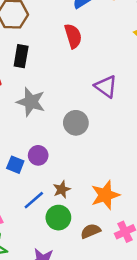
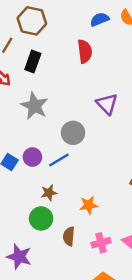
orange star: (105, 195) -> (89, 205), size x0.7
blue line: (34, 200) -> (59, 160), moved
brown semicircle: (91, 231) -> (69, 236), turned -72

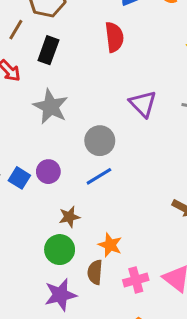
blue line: (59, 160) -> (99, 176), moved
orange star: (89, 205) -> (110, 245), moved, turned 30
purple star: (19, 257) -> (60, 295), moved, turned -30

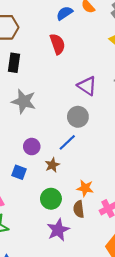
gray circle: (100, 141) -> (78, 117), moved
blue square: (19, 178) -> (19, 172), moved
brown star: (69, 217) -> (52, 165), moved

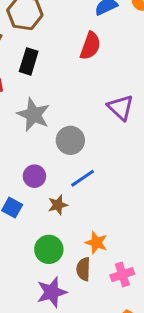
red semicircle: (58, 44) -> (90, 46), turned 30
gray circle: (78, 117) -> (70, 140), moved

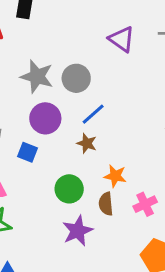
gray star: (33, 115) -> (37, 76), moved
purple circle: (34, 176) -> (45, 118), size x1.4
brown star: (58, 205) -> (87, 143), moved, turned -30

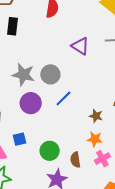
brown star: (87, 143) -> (96, 116), moved
blue square: (27, 152) -> (20, 139), moved, turned -32
orange star: (115, 176) -> (95, 139), moved

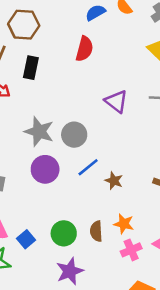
brown star: (96, 116) -> (114, 181), moved
blue square: (20, 139) -> (26, 239), moved, turned -32
brown semicircle: (75, 160) -> (96, 231), moved

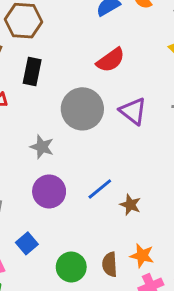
red semicircle: (85, 49) -> (111, 60), moved, turned 40
gray star: (39, 132) -> (42, 147), size x0.7
gray circle: (74, 135) -> (82, 109), moved, size x1.4
blue square: (26, 239) -> (27, 243), moved

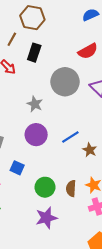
blue square: (27, 243) -> (17, 168), turned -32

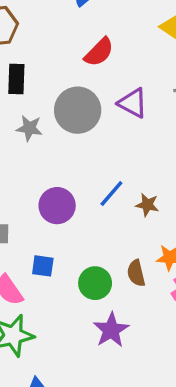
gray star: (35, 104) -> (29, 128), moved

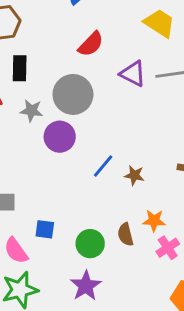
purple triangle: (133, 103) -> (133, 74), moved
purple circle: (57, 206) -> (60, 137), moved
purple star: (111, 330) -> (86, 286), moved

